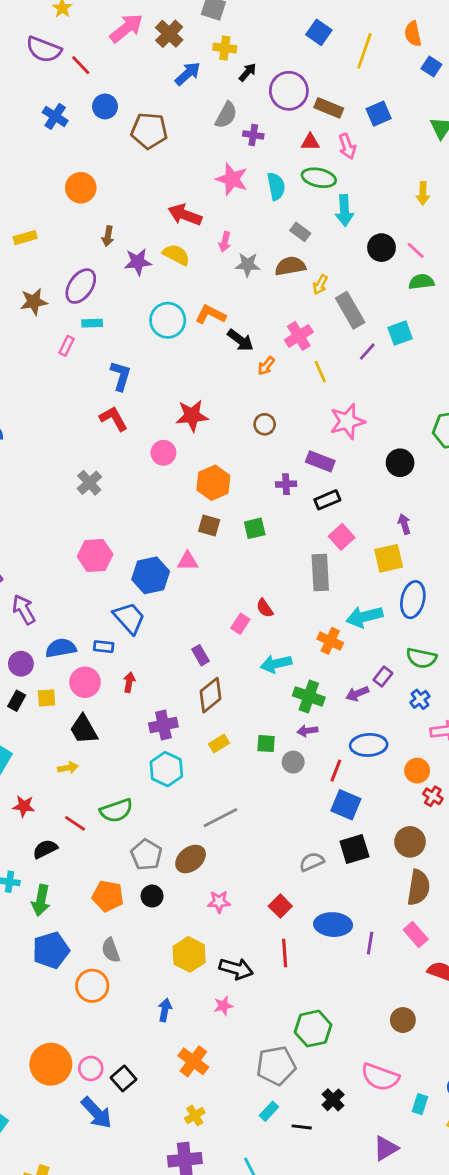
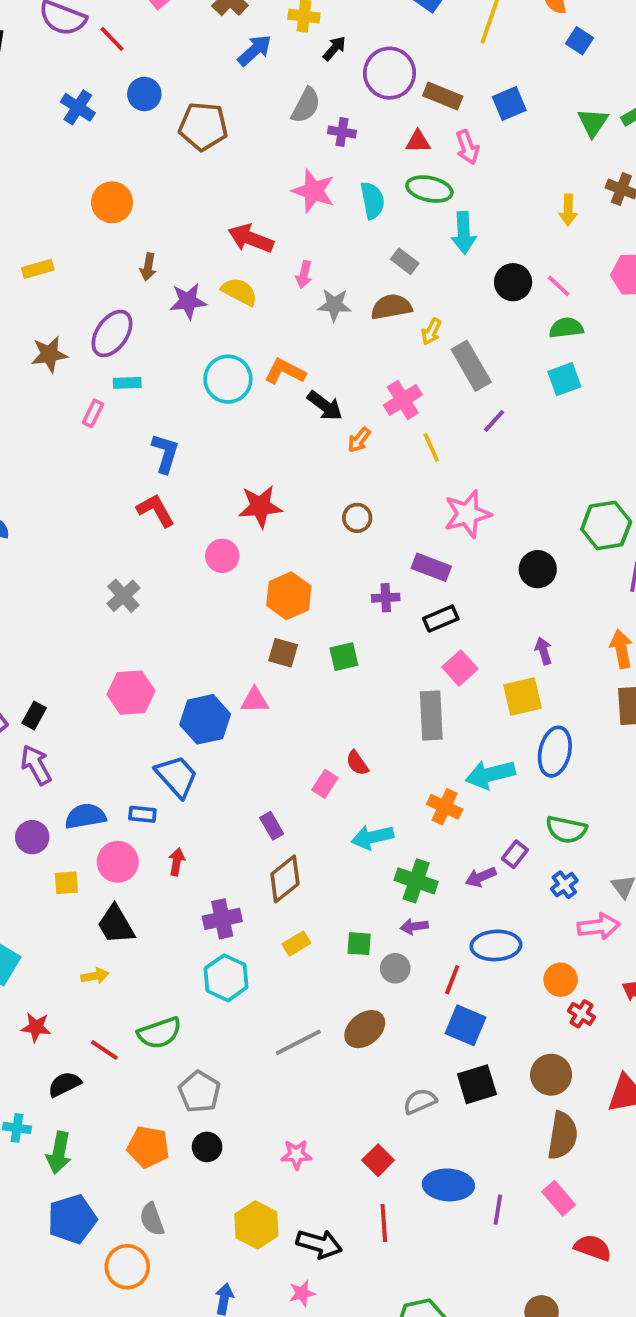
cyan square: (400, 333) -> (564, 379), moved
black rectangle: (17, 701) -> (34, 715), moved
brown ellipse: (191, 859) -> (365, 1029), moved

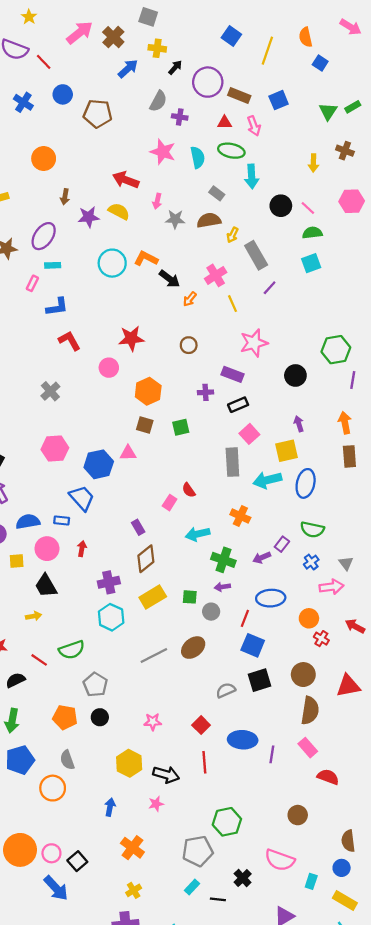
blue L-shape: (165, 453) -> (57, 307), moved, turned 65
cyan arrow: (490, 774) -> (267, 480), moved
yellow rectangle: (296, 944) -> (153, 597), size x1.6

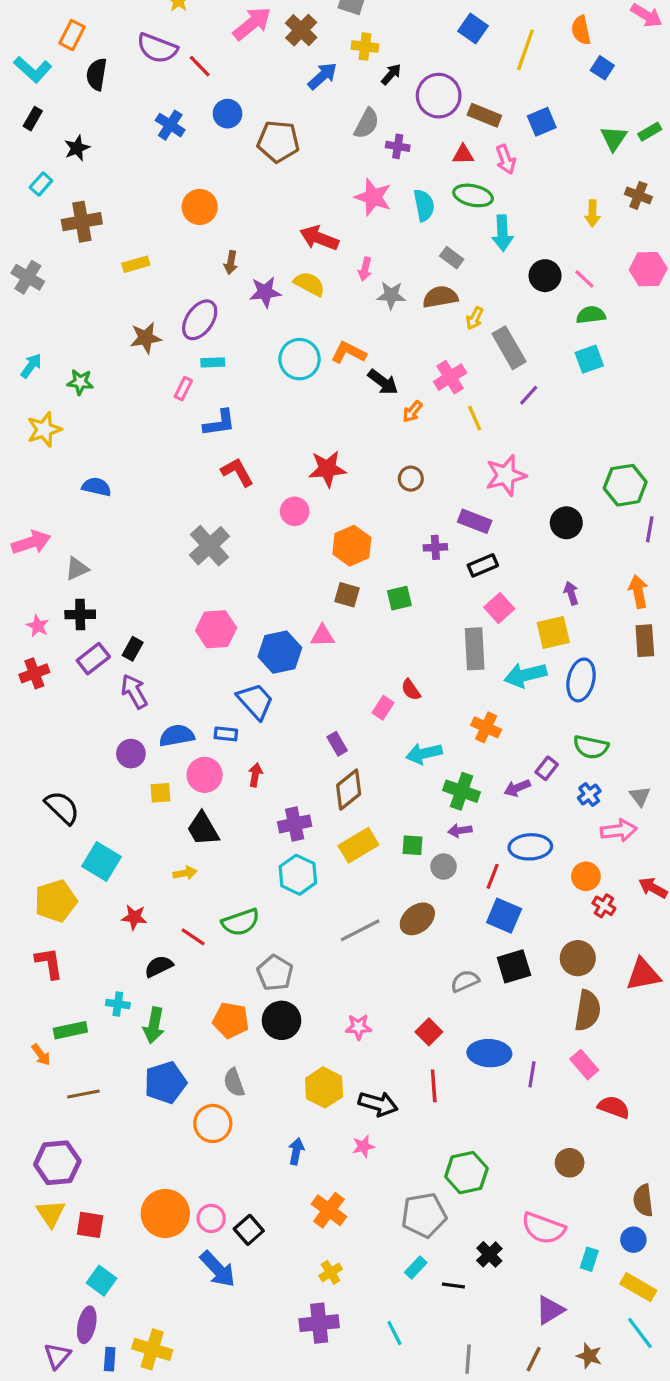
gray cross: (50, 391) -> (209, 546), size x1.4
black circle: (100, 717) -> (282, 1020), size x1.5

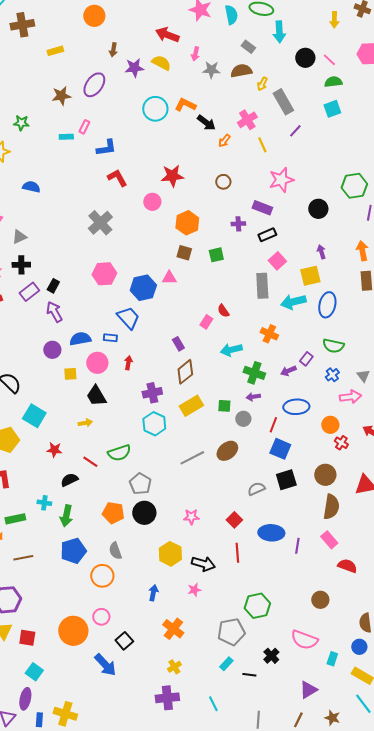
cyan rectangle: (213, 362) -> (66, 137), moved
pink circle: (211, 1218) -> (101, 617), moved

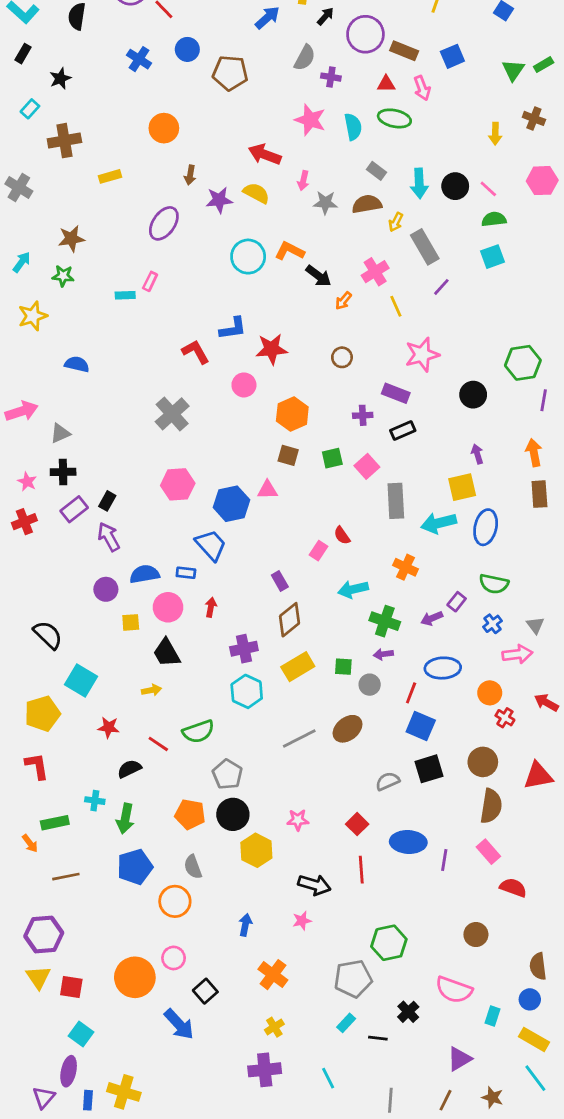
cyan arrow: (279, 32) -> (419, 183), moved
brown star: (61, 96) -> (71, 239), moved
blue L-shape: (106, 148) -> (233, 328), moved
pink square: (277, 261) -> (367, 466), moved
yellow hexagon: (170, 554) -> (256, 850), moved

